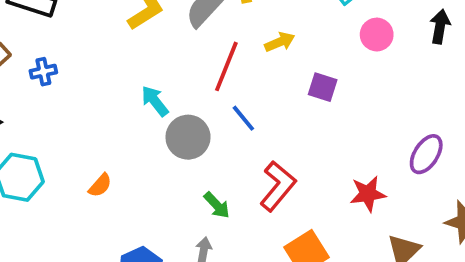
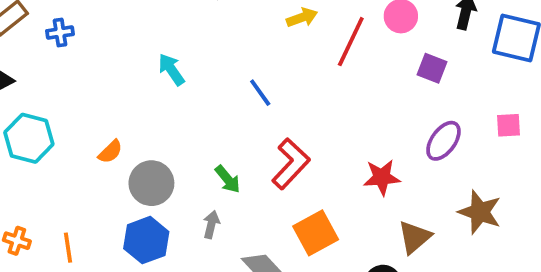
red line: (226, 66) -> (351, 42), moved
purple square: (323, 87) -> (432, 68), moved
gray circle: (188, 137) -> (151, 183), moved

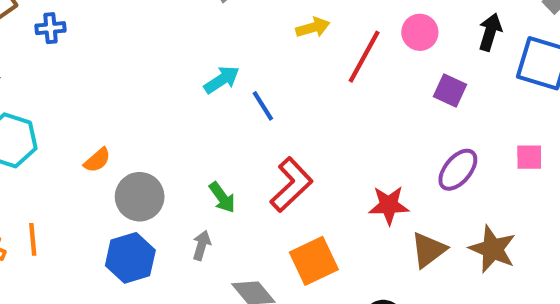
cyan arrow: (171, 69) -> (222, 80), moved, turned 88
brown triangle: (414, 237) -> (428, 250), moved
orange line: (68, 248) -> (33, 239), moved

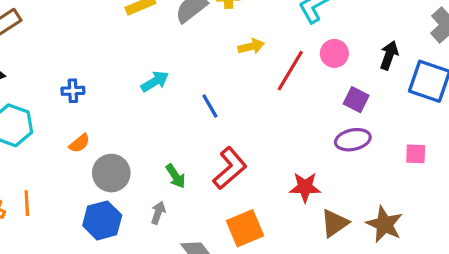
blue cross: (51, 28) -> (73, 91), moved
cyan arrow: (222, 80) -> (155, 81), moved
purple ellipse: (458, 170) -> (353, 140), moved, turned 36

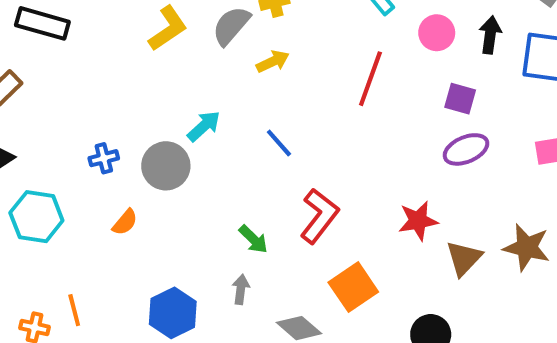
yellow arrow: (251, 46) -> (273, 61), moved
pink circle: (334, 53) -> (437, 33), moved
gray circle: (111, 173) -> (166, 166), moved

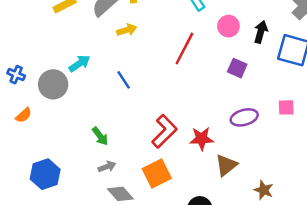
purple ellipse: (466, 149) -> (244, 117), moved
blue cross: (104, 158) -> (16, 75), turned 30
red L-shape: (319, 216) -> (164, 131), moved
brown star: (527, 247) -> (264, 190), moved, size x0.7
gray arrow: (241, 289) -> (107, 167), moved, turned 54

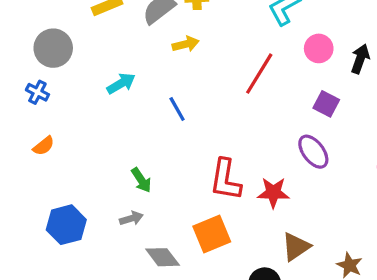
gray circle: (53, 84) -> (53, 48), moved
purple ellipse: (244, 117) -> (313, 152), moved, turned 64
red L-shape: (164, 131) -> (226, 180), turned 140
brown triangle: (226, 165) -> (296, 247), moved
gray arrow: (107, 167) -> (131, 218), moved

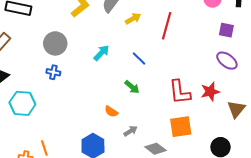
red line: (259, 74) -> (167, 26), moved
orange semicircle: (44, 146) -> (111, 111), moved, turned 88
green arrow: (141, 180) -> (132, 87), moved
orange square: (212, 234) -> (181, 127), turned 30
brown triangle: (296, 247) -> (236, 109), moved

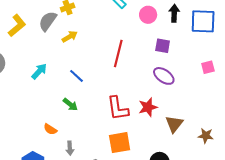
red line: (167, 26) -> (118, 53), moved
gray arrow: (130, 131) -> (70, 148), turned 120

